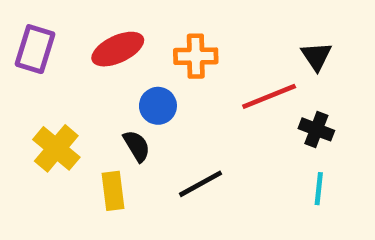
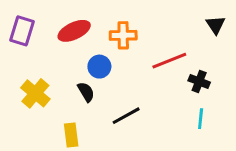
black triangle: (316, 56) -> (215, 25), moved
yellow rectangle: (113, 191) -> (71, 135), moved

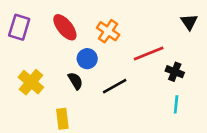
red ellipse: (74, 31) -> (65, 27), turned 76
orange cross: (123, 35) -> (108, 31), turned 35
black line: (126, 116) -> (115, 86), moved

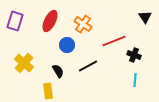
red ellipse: (65, 27) -> (50, 21), turned 65
black semicircle: (75, 81) -> (58, 71), moved

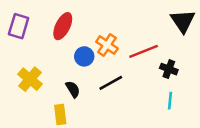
black triangle: (145, 17) -> (183, 21), size x1.5
orange cross: (83, 24) -> (107, 45), moved

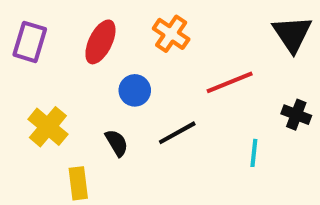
orange cross: (107, 45) -> (171, 34), moved
black cross: (169, 69) -> (296, 115), moved
cyan line: (170, 101) -> (254, 153), moved
yellow rectangle: (60, 114) -> (78, 183), moved

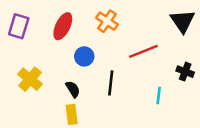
black line: (177, 133) -> (111, 83), turned -55
yellow rectangle: (78, 183) -> (72, 114), moved

